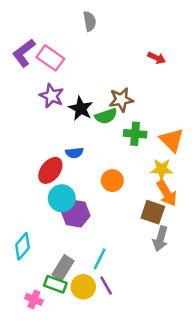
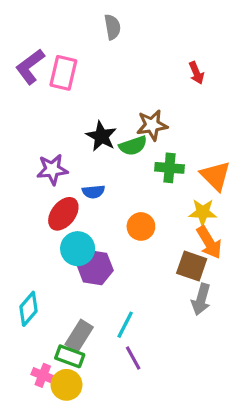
pink rectangle: (50, 58) -> (63, 73), turned 68
red arrow: (157, 58) -> (196, 73), turned 42
purple star: (52, 96) -> (52, 169), moved, turned -30
yellow circle: (83, 287) -> (67, 385), moved

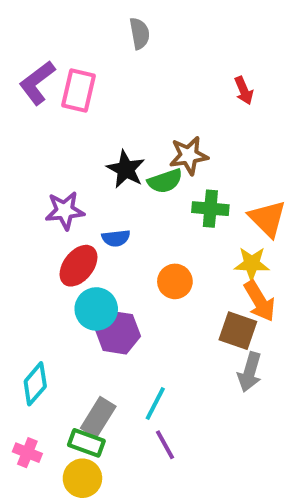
pink cross: (43, 375) -> (27, 453), moved

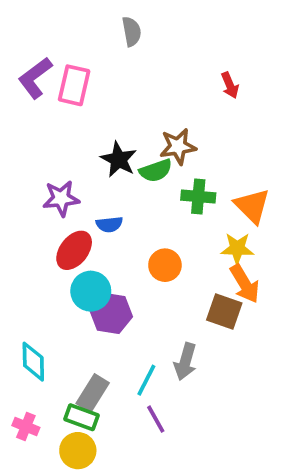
gray arrow: (250, 372) -> (185, 362), moved
cyan diamond: (35, 384) -> (33, 362), turned -42

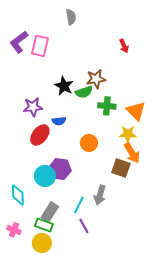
cyan circle: (91, 291) -> (45, 176), moved

